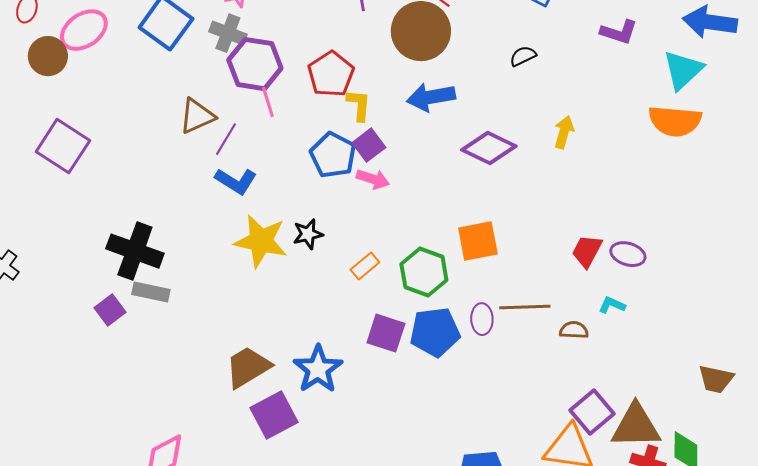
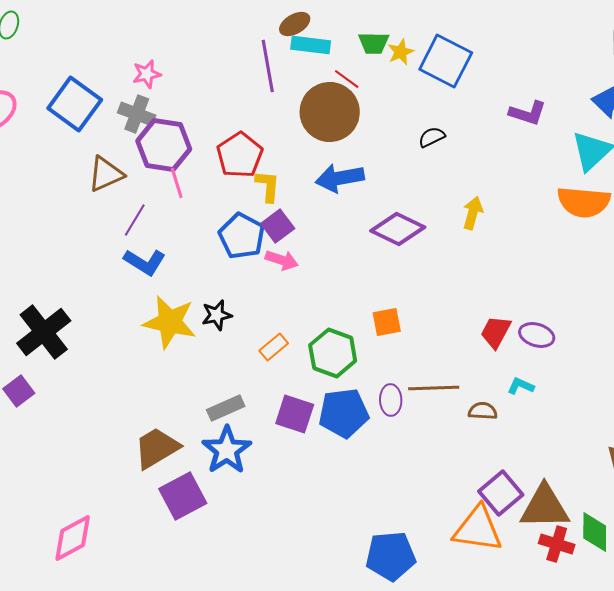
brown triangle: (197, 116) -> (106, 174), moved
orange square: (478, 241) -> (387, 322), size x0.7
black cross: (135, 251) -> (44, 332), turned 32
gray rectangle: (151, 292) -> (226, 408), moved, turned -36

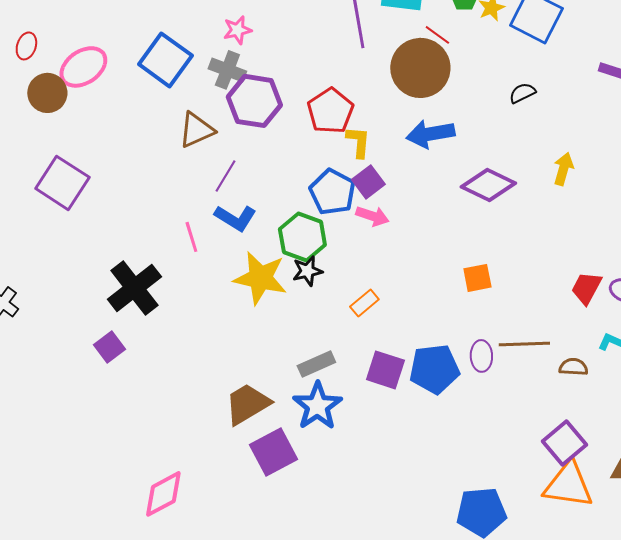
pink line: (177, 183) -> (191, 237), moved
green hexagon: (333, 353) -> (302, 237), moved
purple square: (501, 493) -> (564, 443), moved

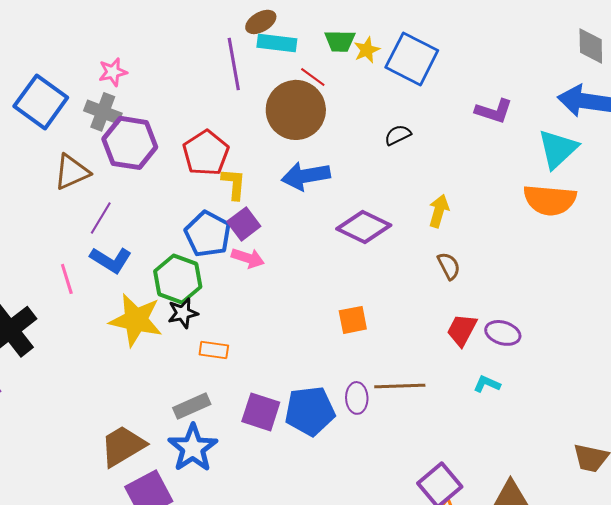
orange rectangle: (364, 303) -> (214, 350), moved, turned 48
brown semicircle: (573, 367) -> (449, 266), moved, turned 60

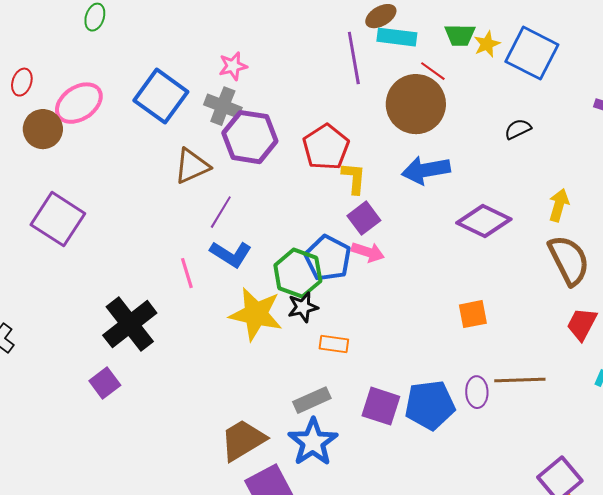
blue pentagon: (208, 234) -> (328, 258), moved
brown semicircle: (449, 266) -> (569, 260), size x1.8

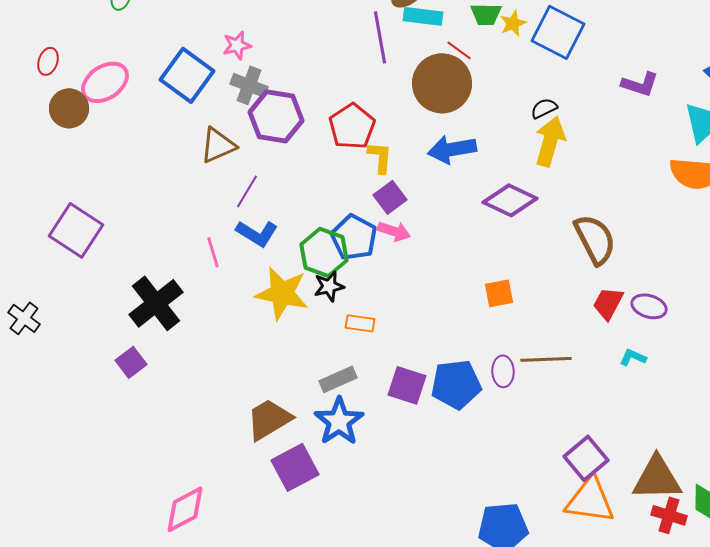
pink star: (233, 66) -> (237, 45), moved
yellow arrow: (559, 205) -> (550, 141), moved, size x1.5
purple square: (58, 219) -> (76, 230), moved

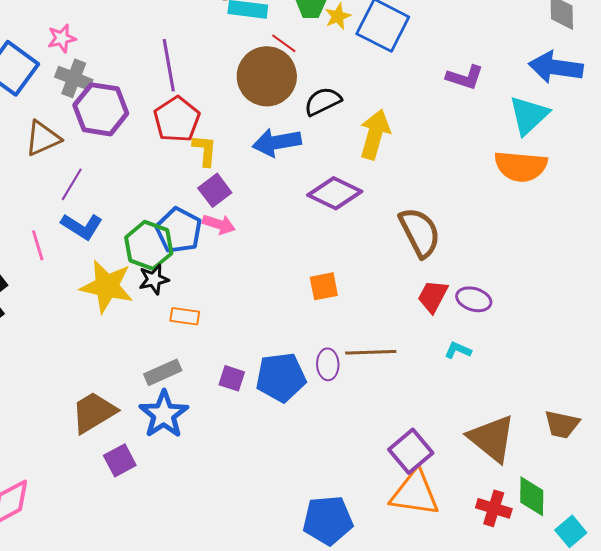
purple line: (380, 37) -> (169, 65), moved
black semicircle: (544, 108) -> (323, 101), moved, size x1.4
purple square: (407, 385) -> (232, 378), size x0.7
purple square: (295, 467) -> (120, 460), size x0.7
brown triangle: (657, 478) -> (492, 438), moved, turned 40

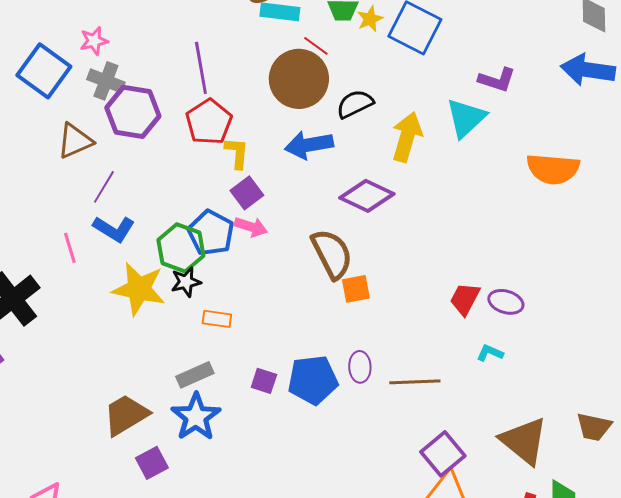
cyan triangle: (529, 115) -> (466, 118), moved
brown semicircle: (420, 232) -> (332, 254), moved
brown line: (371, 352) -> (415, 382), moved

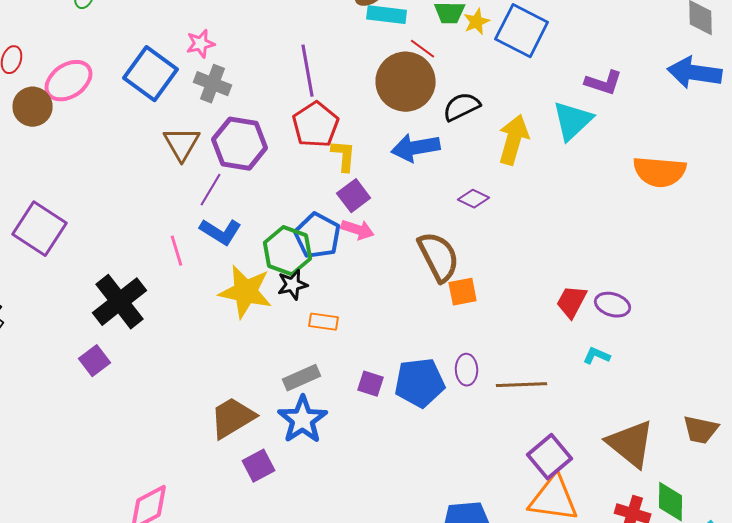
purple hexagon: (133, 112) -> (240, 144), moved
brown triangle: (75, 141) -> (182, 144), turned -36
purple diamond: (367, 196) -> (474, 199), size x0.6

